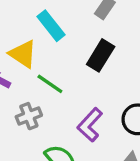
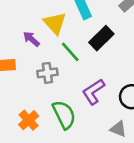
black rectangle: (101, 55) -> (101, 38), moved

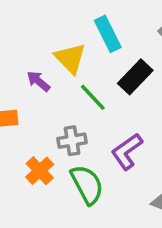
gray cross: (47, 73) -> (72, 141), moved
orange cross: (29, 120) -> (40, 171), moved

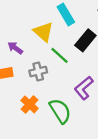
purple arrow: (38, 81) -> (15, 48), moved
gray cross: (72, 141) -> (38, 72), moved

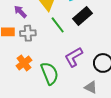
gray cross: (38, 72) -> (28, 33), moved

